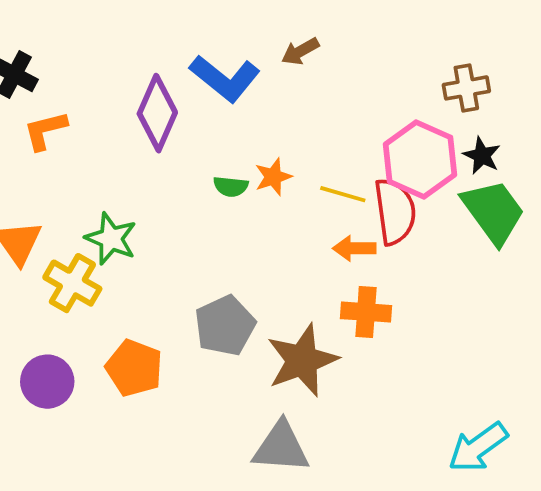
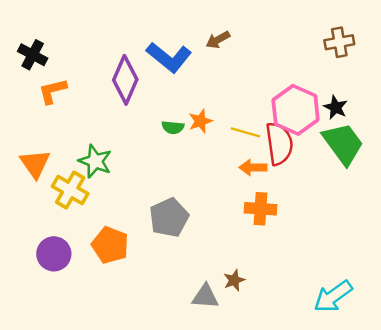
brown cross: (466, 88) -> (339, 42), moved
brown star: (302, 360) -> (234, 280), moved, size x0.5
gray triangle: (281, 447) -> (205, 296), size x0.7

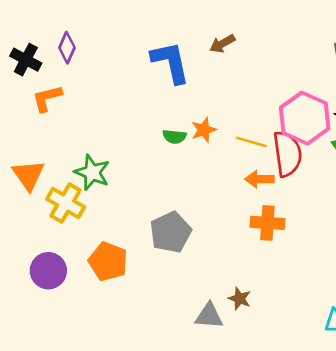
blue L-shape: (169, 57) -> (171, 62), turned -141
purple diamond: (125, 80) -> (67, 48), moved, size x0.6
brown star: (234, 280) -> (240, 299), turned -30

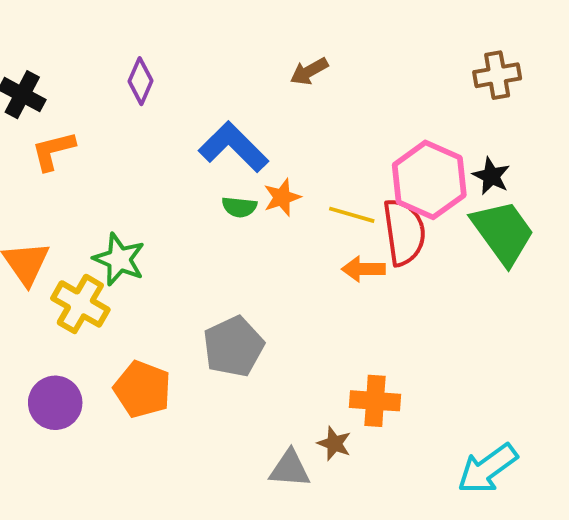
purple diamond: (67, 48) -> (140, 81), moved
blue L-shape: (171, 62) -> (234, 147), moved, turned -33
orange cross: (267, 223) -> (375, 401), moved

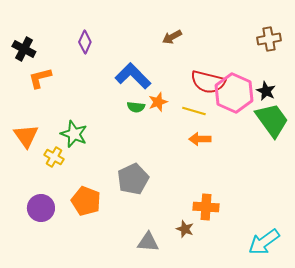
red semicircle: (404, 232) -> (208, 82), moved, turned 112
yellow cross: (80, 304) -> (54, 157), size x0.7
gray triangle: (290, 469) -> (148, 242), moved

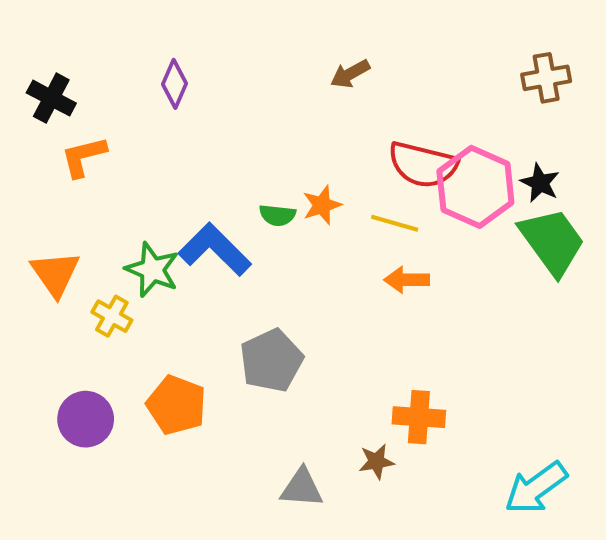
blue L-shape: (133, 76) -> (215, 250), moved
brown star: (185, 229) -> (376, 462), turned -30

